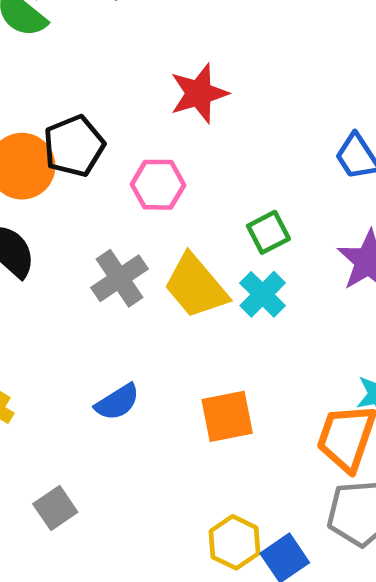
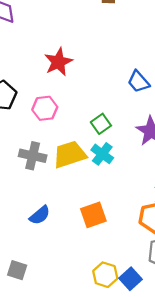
gray cross: (120, 278) -> (33, 156), turned -35
yellow trapezoid: (196, 286) -> (70, 154), turned 120
gray square: (55, 508) -> (17, 270), turned -30

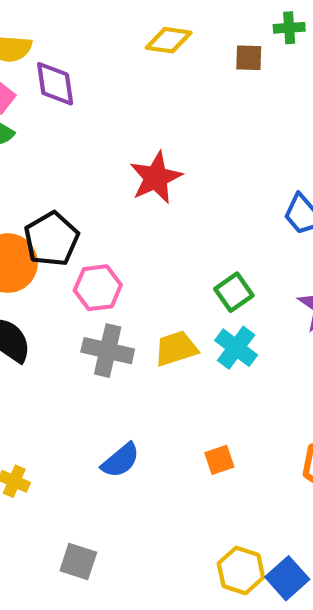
pink hexagon: (45, 108) -> (98, 288), moved
yellow trapezoid: (70, 154) -> (176, 348), size x0.7
orange square: (93, 215) -> (219, 460), size x0.6

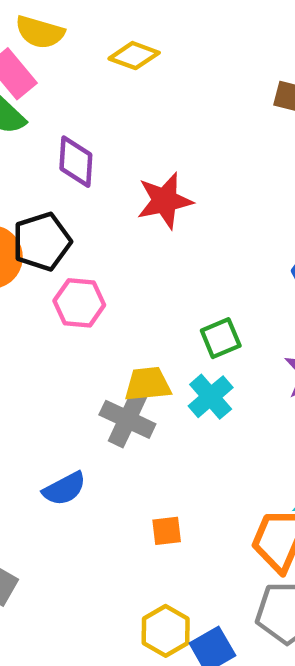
yellow diamond: (169, 40) -> (134, 56), moved
purple diamond: (55, 84) -> (76, 162), moved
gray cross: (108, 351) -> (127, 419), moved
orange square: (219, 460) -> (167, 531), moved

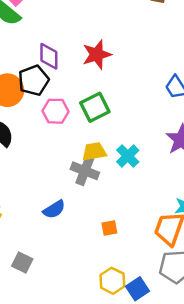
purple diamond: (76, 162) -> (49, 56), moved
green square: (221, 338) -> (95, 107), moved, size x1.4

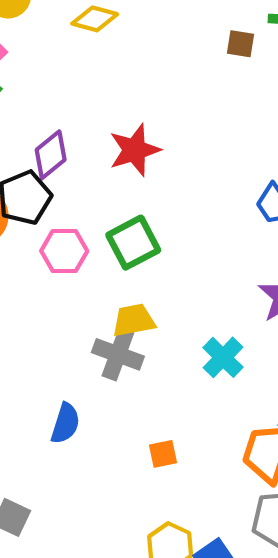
purple diamond: (49, 56) -> (51, 155), turned 52
cyan cross: (128, 156) -> (223, 357), moved
blue semicircle: (54, 209) -> (65, 423), turned -40

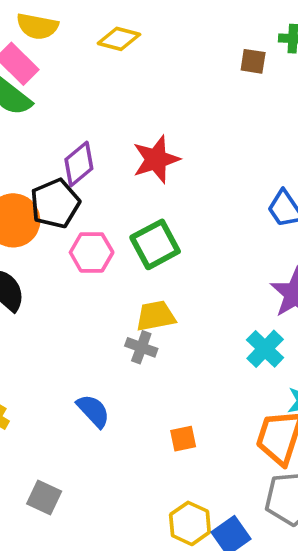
gray cross: (118, 354) -> (141, 347), size x0.7
cyan cross: (223, 357) -> (265, 349), moved
blue semicircle: (65, 423) -> (93, 411), turned -60

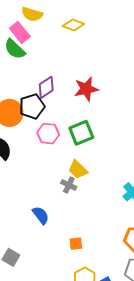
yellow trapezoid: (156, 316) -> (78, 170), turned -130
orange square: (183, 439) -> (76, 244), moved

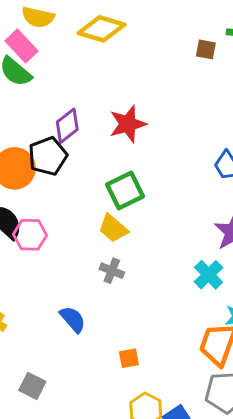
yellow diamond: (73, 25) -> (101, 29), size x1.4
pink hexagon: (48, 134) -> (30, 235), moved
yellow trapezoid: (78, 170) -> (113, 228), moved

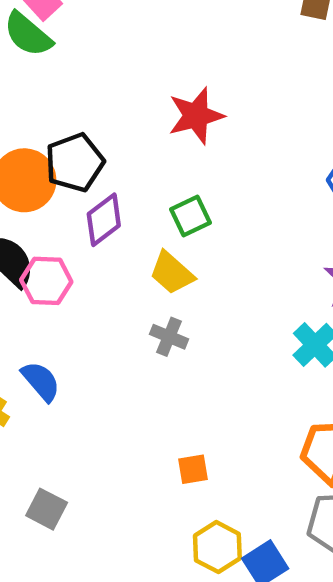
purple diamond: (67, 126) -> (104, 220), moved
green square: (125, 190) -> (191, 216), size x0.7
blue semicircle: (73, 319) -> (41, 381), moved

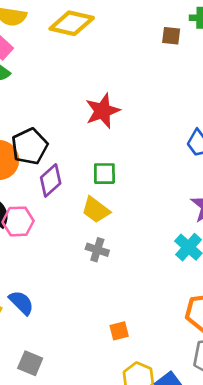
green square: (191, 216) -> (104, 174), turned 30
blue semicircle: (41, 381) -> (21, 303), moved

